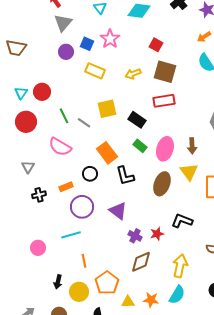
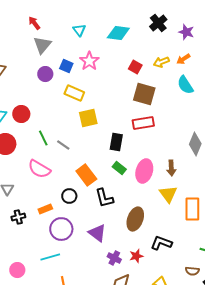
yellow arrow: (133, 74) -> (161, 62), moved
yellow square: (107, 109) -> (88, 118), moved
black rectangle: (137, 120) -> (116, 142), turned 66
brown ellipse: (162, 184) -> (135, 219), moved

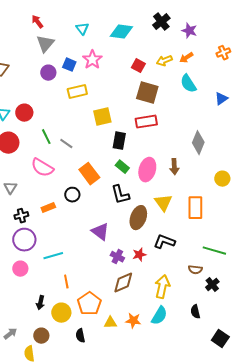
yellow rectangle: (74, 93) -> (77, 92), turned -36
yellow square: (88, 118) -> (102, 117), moved
yellow triangle: (168, 194) -> (163, 203), moved
black L-shape: (104, 198) -> (120, 195), moved
purple circle: (61, 229) -> (24, 240), moved

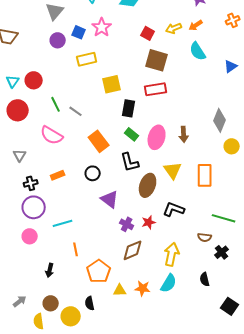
gray diamond: (198, 143) -> (220, 120), moved
black circle: (72, 195) -> (93, 173), moved
yellow circle: (61, 313) -> (71, 316), moved

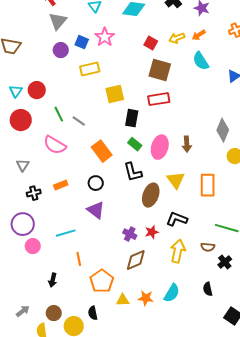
purple triangle: (110, 199) -> (96, 210), moved
purple circle: (34, 207) -> (23, 224), moved
yellow arrow: (172, 254) -> (178, 251), moved

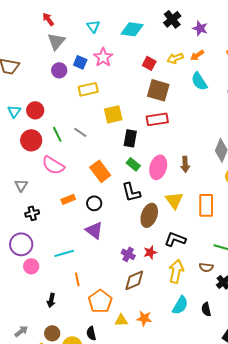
red circle: (21, 120) -> (31, 140), moved
gray line: (79, 121) -> (80, 132), moved
orange rectangle: (61, 185) -> (68, 199), moved
cyan semicircle: (172, 293) -> (180, 305), moved

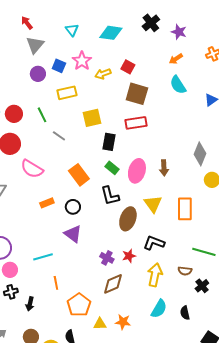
yellow arrow: (175, 58) -> (103, 74), moved
green line: (57, 134) -> (42, 115), moved
black cross: (32, 213) -> (11, 292), moved

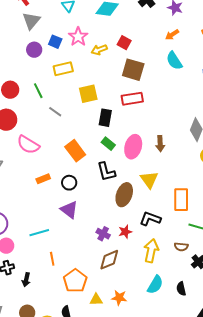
orange rectangle: (185, 209) -> (181, 200), moved

